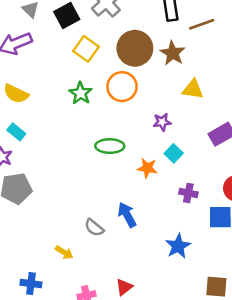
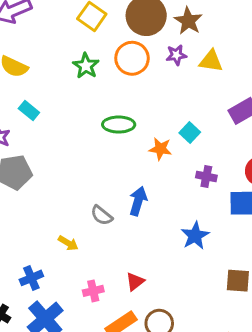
purple star: (162, 122) -> (176, 55), moved
cyan rectangle: (16, 132) -> (29, 110), moved
blue arrow: (127, 215) -> (138, 201), turned 45
blue cross: (31, 284) -> (31, 278), turned -30

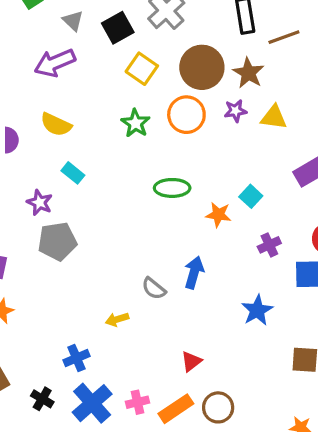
purple cross: (206, 177) -> (269, 245), turned -36
yellow arrow: (68, 243) -> (117, 319), turned 132
pink cross: (93, 291) -> (138, 402), moved

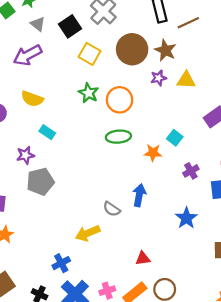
orange circle: (186, 115) -> (120, 100), moved
purple star: (40, 203) -> (25, 155), turned -30
yellow arrow: (117, 319) -> (88, 233), size x1.5
red triangle: (191, 361) -> (143, 258), turned 35

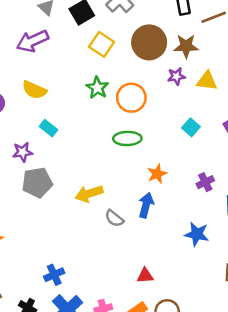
brown star: (165, 50) -> (186, 46), turned -30
cyan square: (175, 138) -> (191, 127), moved
orange star: (153, 153) -> (157, 174), moved, turned -30
blue star: (186, 218) -> (197, 234), turned -30
yellow arrow: (88, 233) -> (89, 194), moved

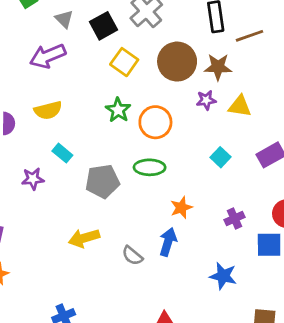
yellow semicircle: (34, 90) -> (48, 110), turned -40
gray pentagon: (37, 182) -> (103, 181), moved
yellow arrow: (89, 194) -> (84, 238), moved

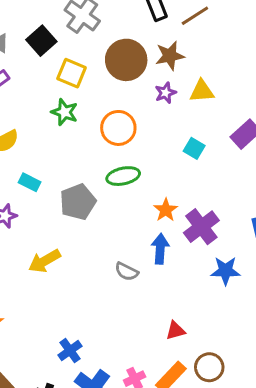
green star: (118, 110) -> (64, 112), moved
purple cross: (234, 219) -> (201, 227), moved, size x1.6
yellow arrow: (84, 238) -> (44, 261), moved

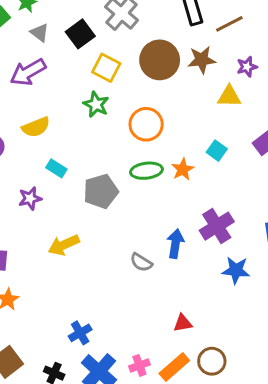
purple star: (165, 93) -> (247, 67), moved
orange star: (166, 210) -> (183, 169), moved

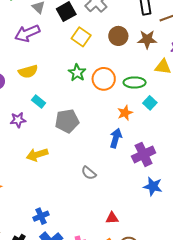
brown circle: (160, 60) -> (118, 36), size x0.7
green star: (96, 104) -> (77, 73), moved
green ellipse: (146, 171) -> (135, 82), moved
blue arrow: (175, 244) -> (116, 138), moved

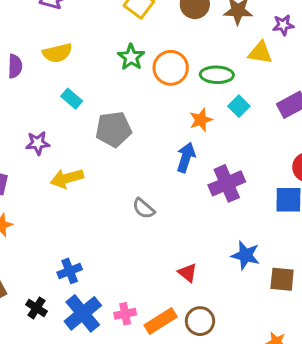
purple star: (18, 120) -> (38, 143), moved
blue star: (153, 186) -> (246, 255), moved
red triangle: (112, 218) -> (188, 273), moved, turned 40

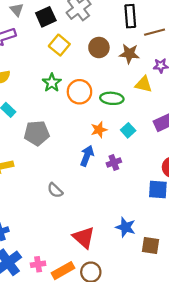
cyan square: (239, 106) -> (128, 130), moved
purple cross: (227, 183) -> (114, 163), moved, size x0.6
red triangle: (188, 273) -> (84, 237), size x1.6

